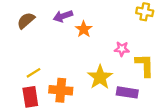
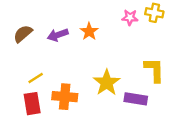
purple arrow: (63, 16) -> (58, 35), moved
brown semicircle: (26, 20) -> (23, 34), moved
pink star: (122, 49) -> (130, 17), moved

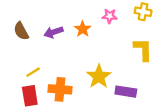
pink star: (130, 17) -> (110, 16), moved
brown semicircle: (23, 34) -> (21, 31), turned -78
yellow L-shape: (154, 70) -> (143, 49), moved

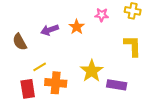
brown semicircle: (21, 31) -> (20, 42), moved
yellow line: (33, 72) -> (40, 67), moved

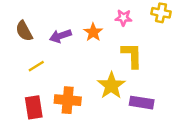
brown semicircle: (20, 42) -> (24, 31), moved
yellow L-shape: (133, 46) -> (132, 55), moved
yellow line: (40, 67) -> (36, 66), moved

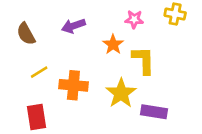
orange star: (93, 32) -> (113, 44), moved
purple arrow: (60, 36) -> (73, 26), moved
orange cross: (68, 100) -> (73, 85), moved

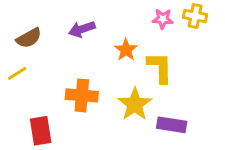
pink star: (134, 19) -> (163, 19), moved
brown semicircle: (26, 34) -> (29, 38), turned -90
yellow line: (39, 72) -> (17, 73), moved

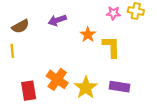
yellow line: (17, 73) -> (12, 51), turned -64
orange cross: (82, 95) -> (57, 79), moved, turned 30
yellow star: (135, 104) -> (86, 88), moved

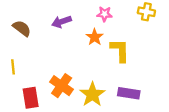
pink star: (113, 13) -> (104, 14), moved
brown semicircle: (20, 26) -> (22, 28), turned -114
yellow line: (12, 51) -> (13, 67), moved

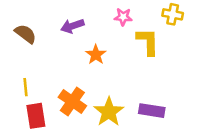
orange star: (95, 37) -> (96, 55), moved
yellow L-shape: (120, 50) -> (148, 42), moved
yellow line: (13, 67) -> (26, 87), moved

